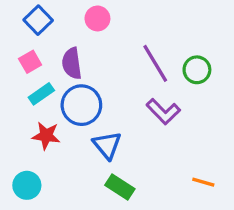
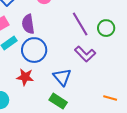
red star: (46, 136) -> (25, 77), moved
blue triangle: (107, 145) -> (62, 77), moved

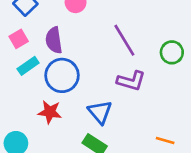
green circle: (106, 28) -> (172, 52), moved
purple L-shape: (85, 54) -> (131, 81), turned -30

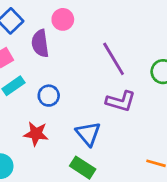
purple semicircle: (54, 40) -> (40, 43), moved
blue circle: (62, 75) -> (49, 96), size x0.6

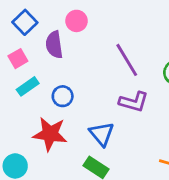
red star: (36, 134) -> (50, 134), size x1.4

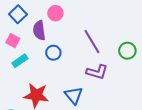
pink square: (18, 59) -> (13, 41), turned -32
blue circle: (63, 96) -> (53, 53), moved

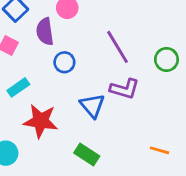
cyan rectangle: (20, 61) -> (18, 87), moved
blue triangle: (74, 95) -> (92, 106), moved

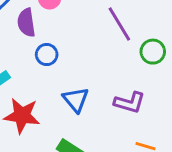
purple line: (118, 47) -> (119, 24), moved
purple L-shape: (125, 89) -> (130, 103), moved

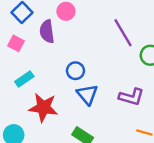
blue circle: (47, 55) -> (75, 71), moved

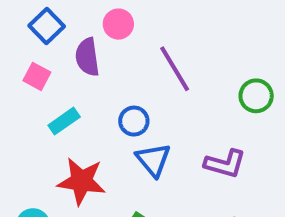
purple line: (123, 33) -> (175, 69), moved
cyan rectangle: (24, 79) -> (64, 121), moved

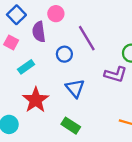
blue circle: (134, 121) -> (64, 54), moved
purple L-shape: (225, 164) -> (116, 74), moved
red star: (81, 181) -> (36, 100), turned 30

